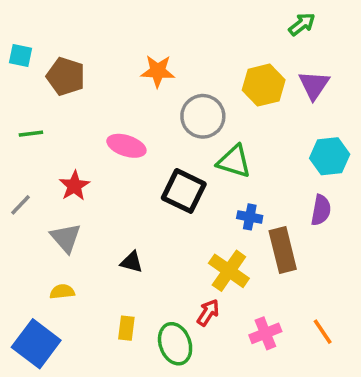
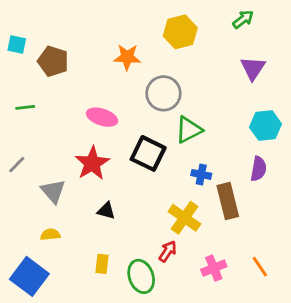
yellow hexagon: (264, 85) -> (180, 32), moved
green triangle: (234, 161) -> (189, 130), turned -44
red star: (74, 186) -> (92, 163), moved, size x1.4

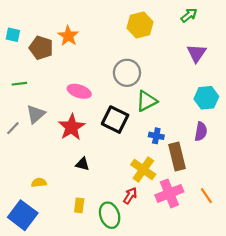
orange star: (127, 57) -> (68, 36), moved, turned 30
gray triangle: (53, 191) -> (36, 114), moved, turned 30
orange line: (260, 267) -> (206, 196), moved
pink cross: (214, 268) -> (169, 193), moved, size x1.4

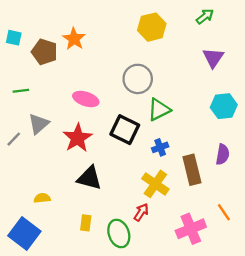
purple semicircle: (201, 131) -> (223, 154), moved
blue cross: (156, 136) -> (160, 147), moved, turned -32
black triangle: (82, 164) -> (89, 178), size x1.6
pink cross: (169, 193) -> (191, 229), moved

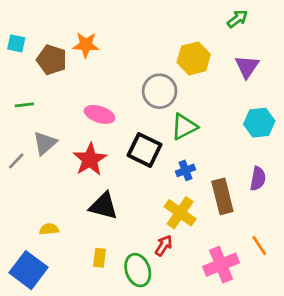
yellow hexagon: (152, 27) -> (194, 58), moved
orange star: (74, 39) -> (86, 45), turned -30

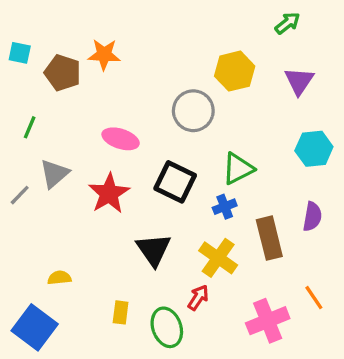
green line: (24, 105) -> (30, 127), turned -60
green triangle: (184, 127) -> (238, 169), moved
black triangle: (104, 206) -> (154, 250), moved, turned 40

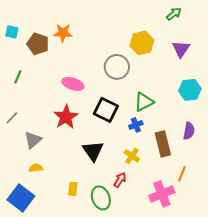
gray triangle: (54, 174) -> (33, 140), moved
yellow cross: (218, 258) -> (132, 156), size x0.7
orange line: (314, 298) -> (182, 174), moved, turned 56

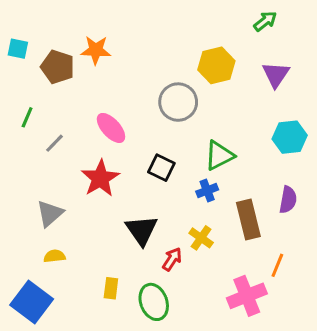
pink ellipse: (73, 84) -> (111, 128), turned 30
black square: (106, 110) -> (161, 168), size x0.7
gray line: (12, 118) -> (55, 143), moved
red arrow: (120, 180) -> (172, 259), moved

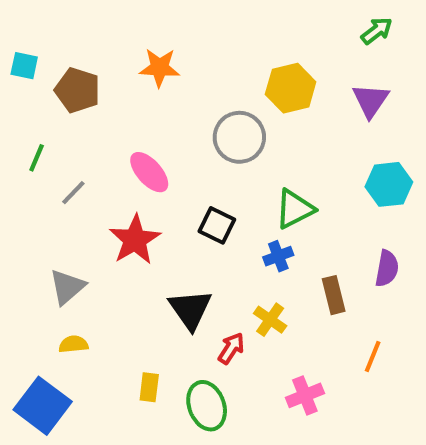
green arrow: (265, 21) -> (377, 31), moved
orange star: (96, 50) -> (159, 68), moved
brown rectangle: (248, 220) -> (334, 295), size x0.7
pink cross: (247, 296) -> (305, 395), moved, size x0.7

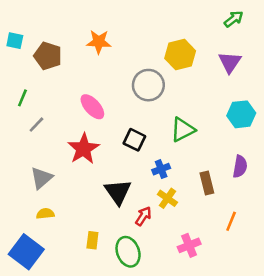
gray line: (73, 193) -> (36, 125), moved
blue cross: (278, 256) -> (161, 169), moved

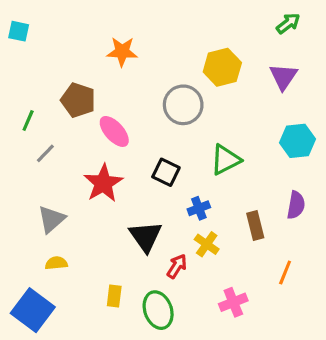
cyan square: (15, 41) -> (19, 31), moved
brown pentagon: (48, 56) -> (78, 100), moved

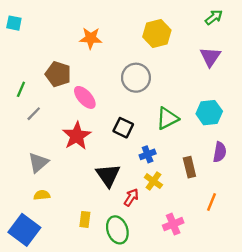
yellow hexagon: (222, 67) -> (157, 34), moved
cyan hexagon: (298, 141) -> (209, 113), moved

